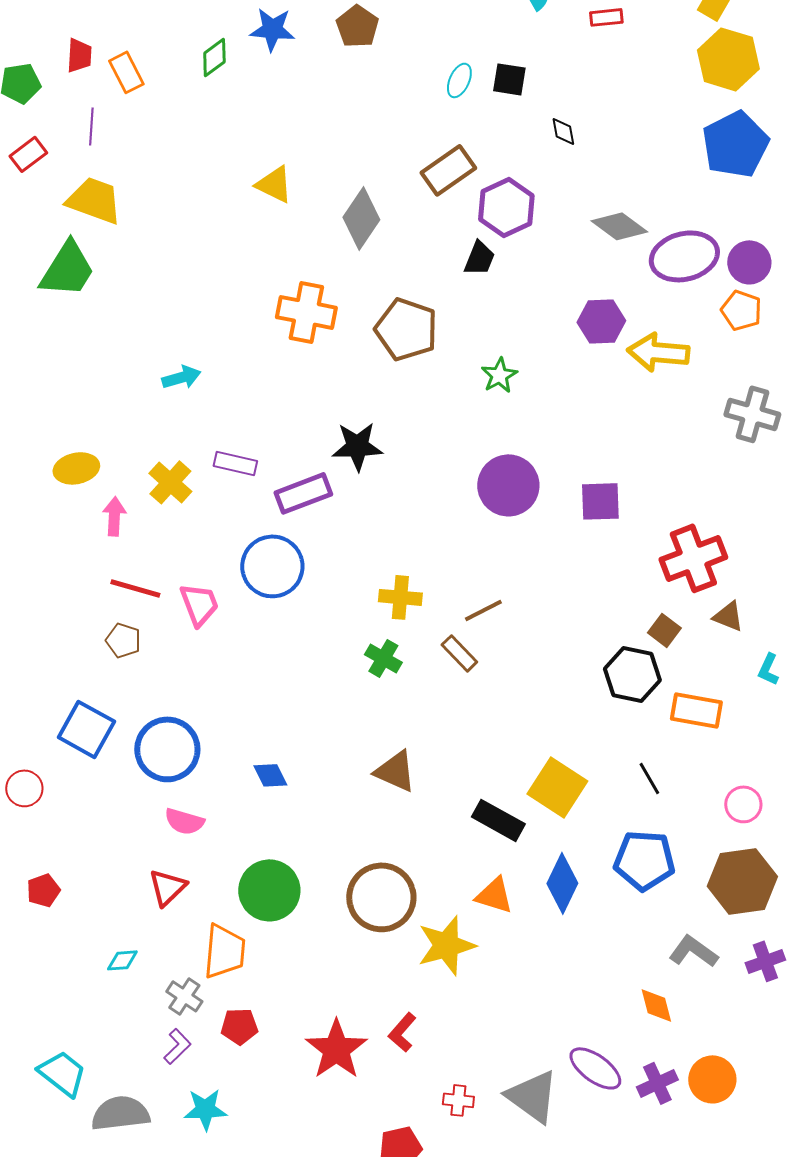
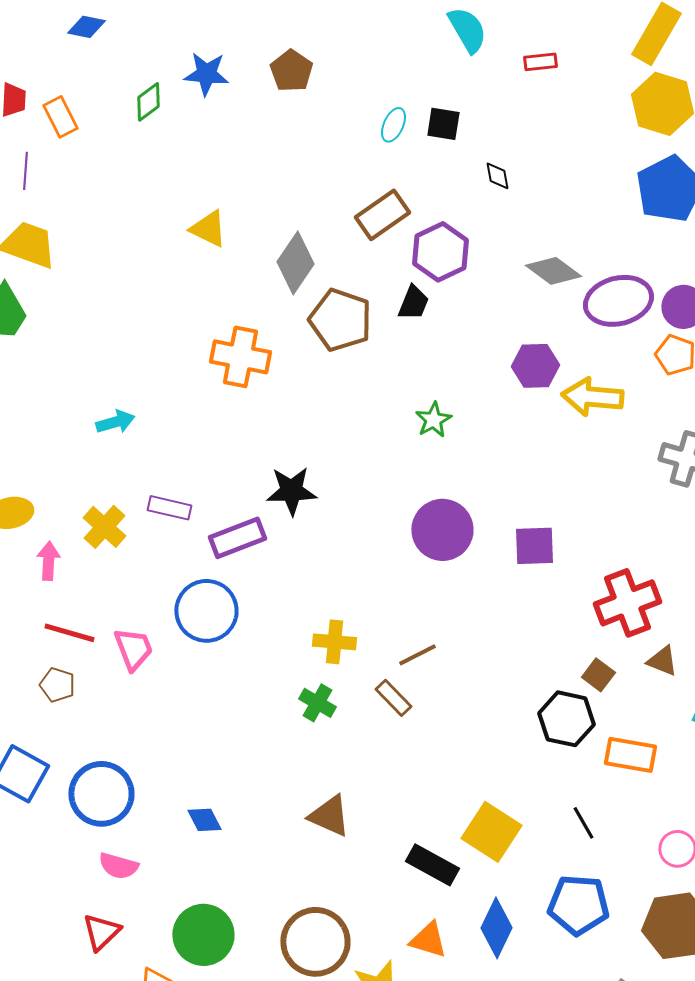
brown pentagon: (406, 329) -> (340, 320), moved

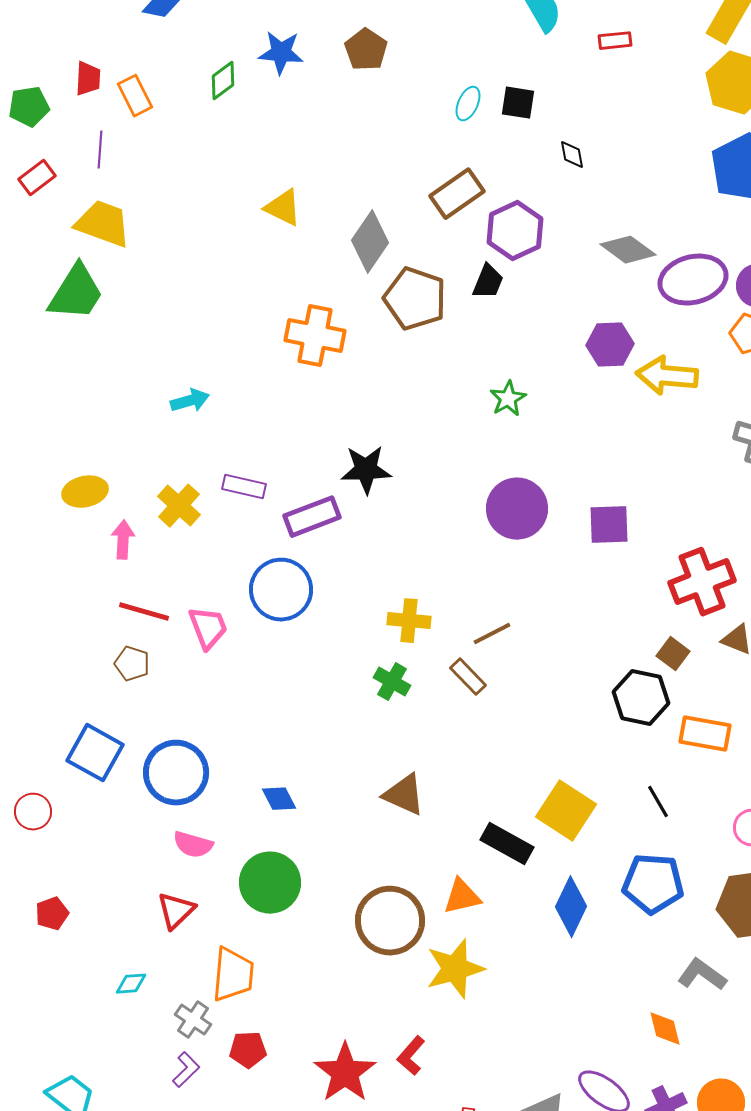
green circle: (203, 935) -> (270, 883), moved
orange triangle: (428, 940) -> (462, 897), moved, turned -30

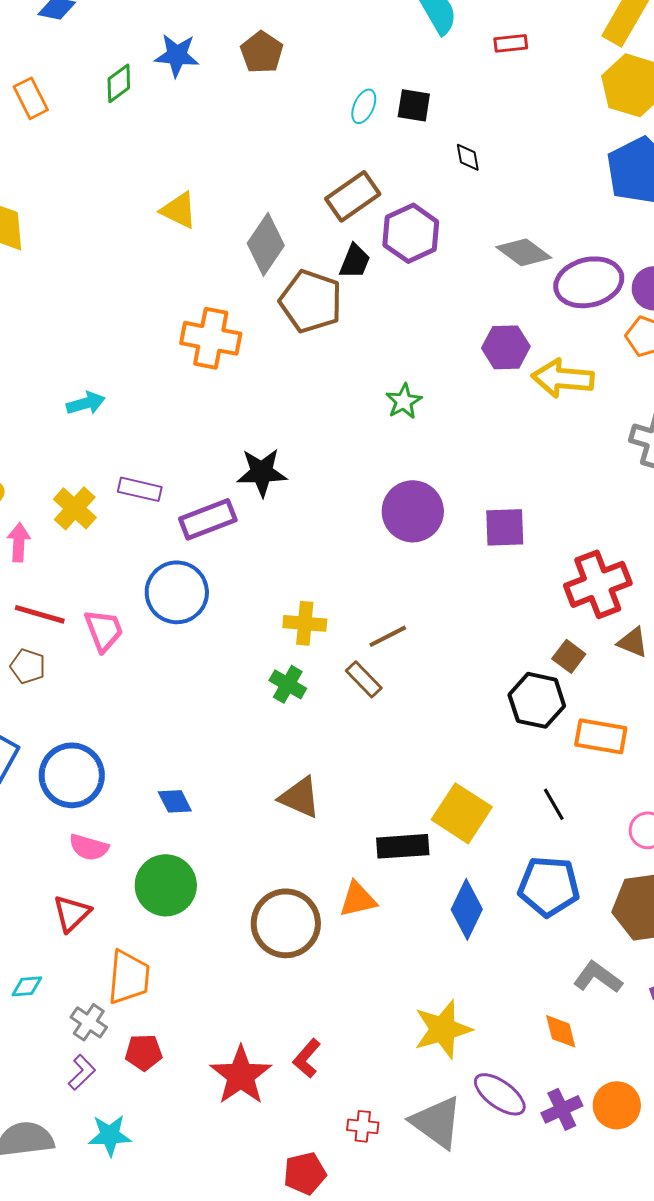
black trapezoid: (488, 282) -> (355, 261), moved
black rectangle: (507, 844) -> (403, 846), turned -33
yellow star: (455, 969) -> (443, 1029), moved

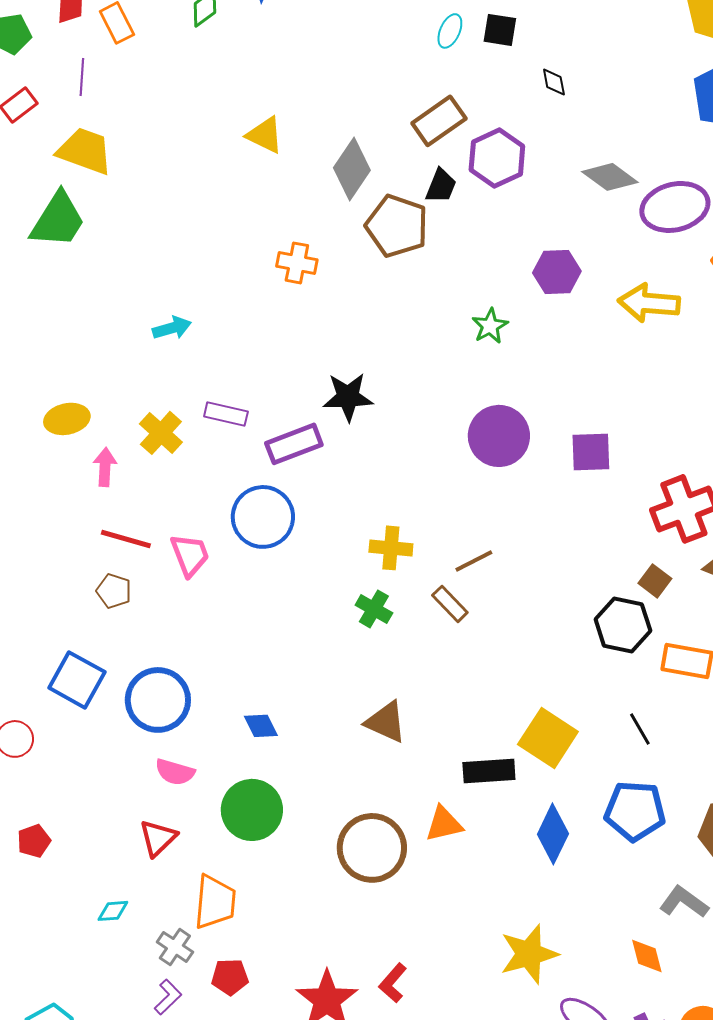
orange cross: (211, 338) -> (297, 263), size x0.7
purple hexagon: (506, 347) -> (557, 272), moved

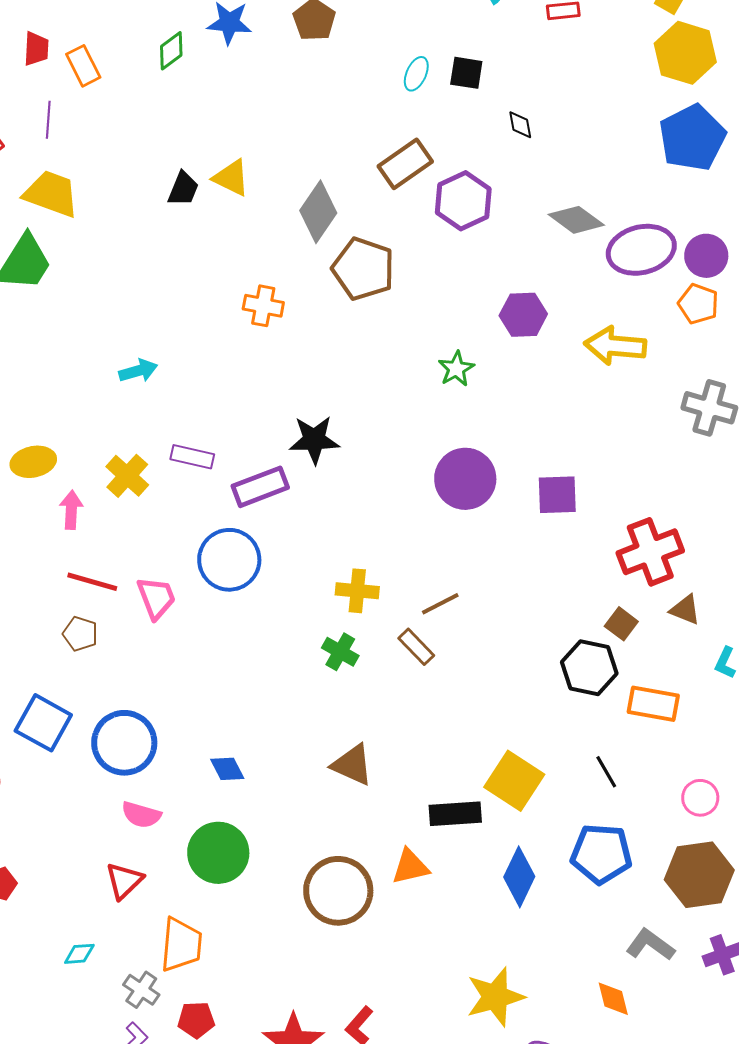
black trapezoid: (441, 186) -> (183, 189), moved

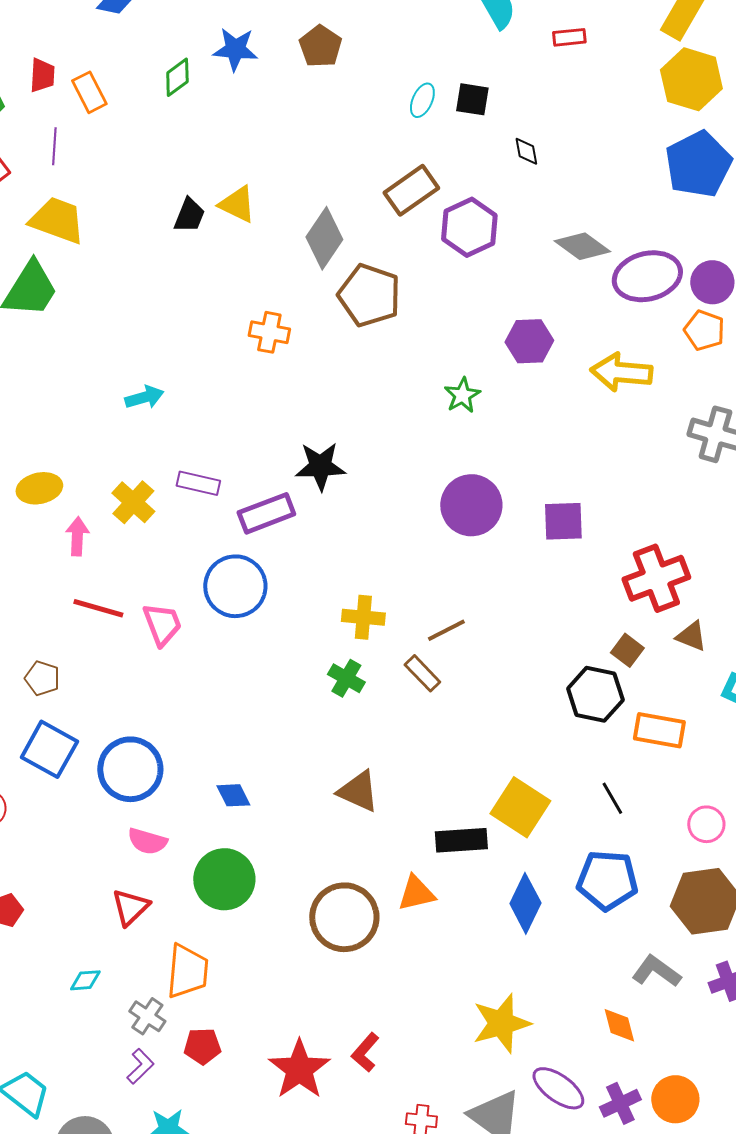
brown pentagon: (80, 634) -> (42, 678), moved

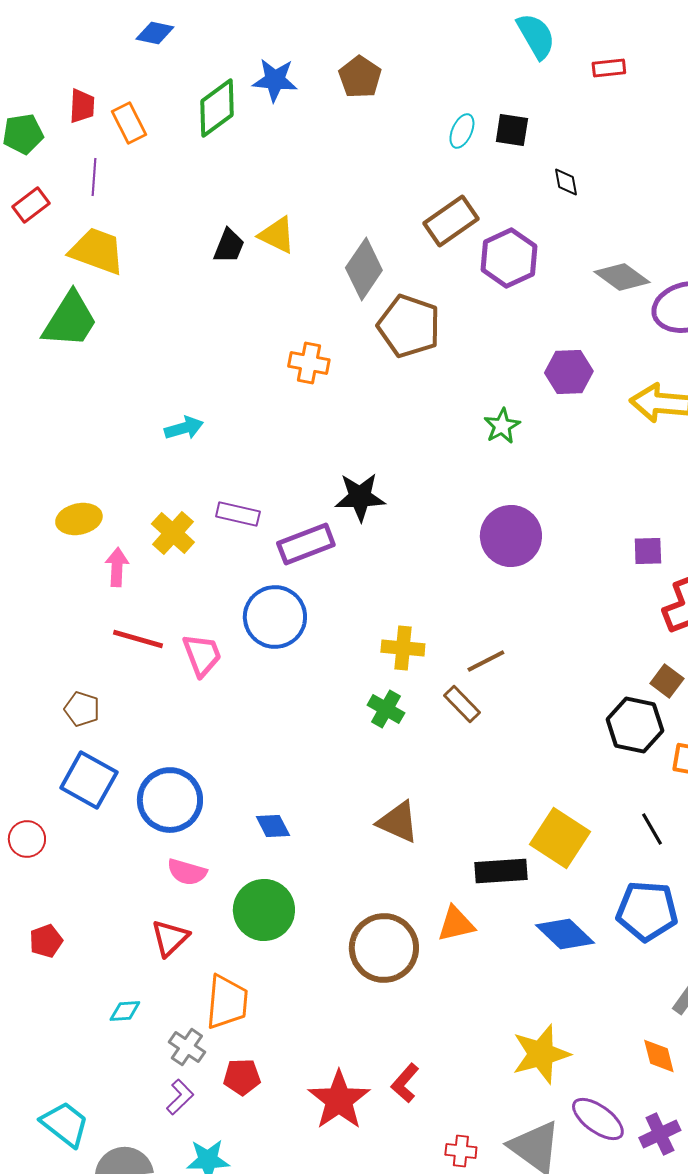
green diamond: (177, 77) -> (217, 108), size x1.5
purple square: (563, 521) -> (648, 551), moved, size x0.7
blue diamond: (525, 903) -> (565, 934), turned -72

